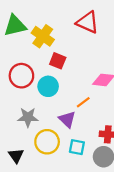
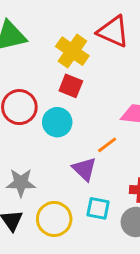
yellow cross: (43, 36) -> (72, 51), moved
gray star: (28, 117) -> (21, 183), moved
yellow circle: (47, 142) -> (54, 219), moved

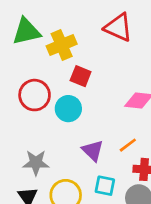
yellow cross: (72, 51) -> (62, 45), moved, turned 32
orange line: (107, 145) -> (128, 145), moved

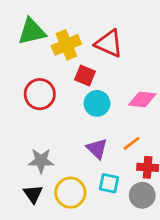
red triangle: (118, 27) -> (109, 44), moved
cyan circle: (68, 109) -> (97, 103), moved

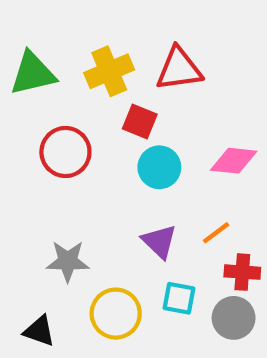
green triangle: (32, 32) -> (33, 73), moved
red triangle: (109, 44) -> (179, 69), turned -32
black triangle: (33, 194) -> (39, 331), moved, turned -36

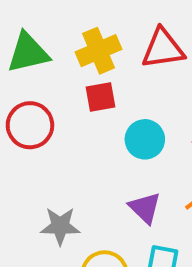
red square: (140, 121) -> (101, 97), moved, turned -32
red circle: (65, 152) -> (30, 125), moved

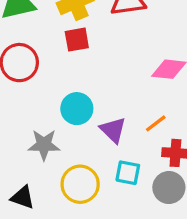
cyan circle: (145, 139) -> (77, 109), moved

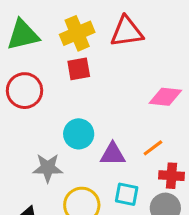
purple triangle: (113, 130) -> (113, 154), turned -44

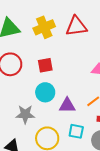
red square: (79, 69) -> (45, 65), moved

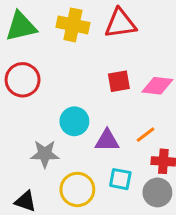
yellow cross: (44, 27) -> (73, 25), turned 35
red square: (45, 65) -> (119, 81), moved

